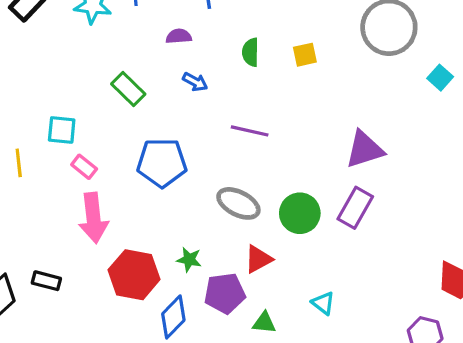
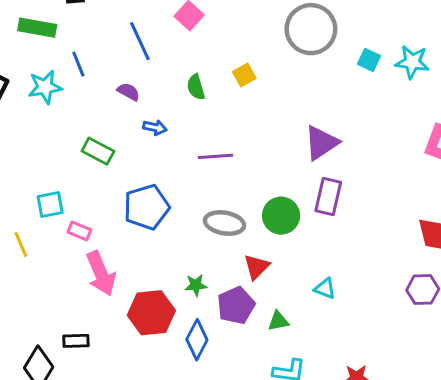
purple semicircle: (179, 36) -> (129, 92), turned 50

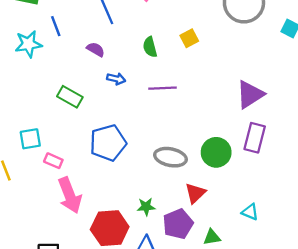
purple line: (216, 156) -> (163, 88), moved

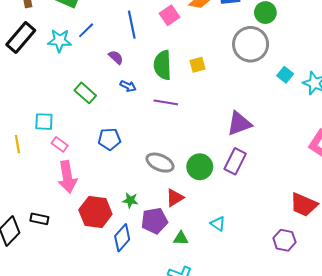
blue line: (56, 26) -> (86, 30), turned 54
green semicircle: (150, 47) -> (163, 65), size x1.6
blue pentagon: (108, 143) -> (109, 139), size x0.7

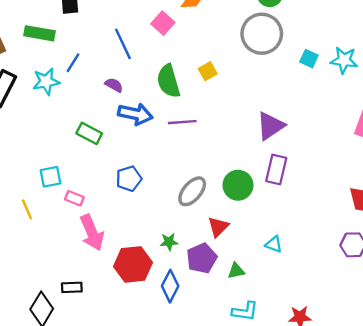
blue arrow: (128, 86) -> (135, 114), size x1.8
gray ellipse: (160, 163) -> (192, 191), turned -60

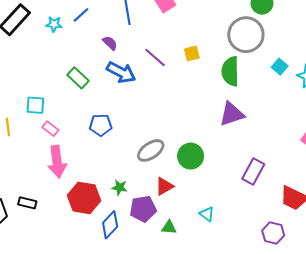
cyan star: (46, 81) -> (54, 24), size x0.7
green semicircle: (168, 81) -> (230, 71), moved
purple line: (182, 122) -> (155, 58), moved, turned 30
purple rectangle: (276, 169) -> (253, 172), moved

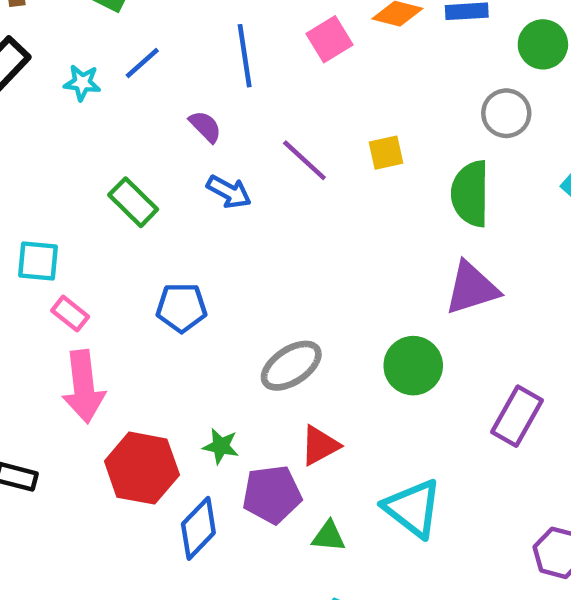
gray circle: (246, 35) -> (506, 113), size x0.6
blue arrow: (121, 72) -> (229, 192), size x0.7
green circle: (191, 156) -> (413, 366), moved
cyan triangle: (207, 214) -> (413, 508), size x1.8

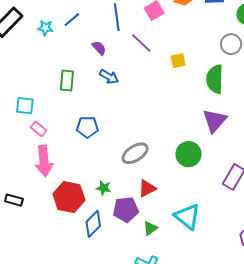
purple line: (304, 160) -> (141, 43), moved
green rectangle: (133, 202) -> (67, 81), turned 50
purple triangle: (472, 288) -> (215, 121), turned -32
green triangle: (329, 536) -> (150, 228), turned -42

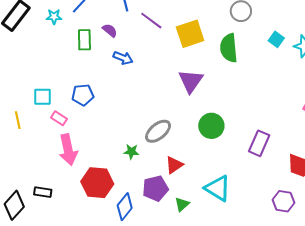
yellow square: (178, 61) -> (190, 34), size x1.8
green rectangle: (67, 81) -> (84, 40), moved
purple triangle: (215, 121) -> (191, 81), moved
blue pentagon: (87, 127) -> (83, 95), moved
green star: (104, 188) -> (131, 152), moved

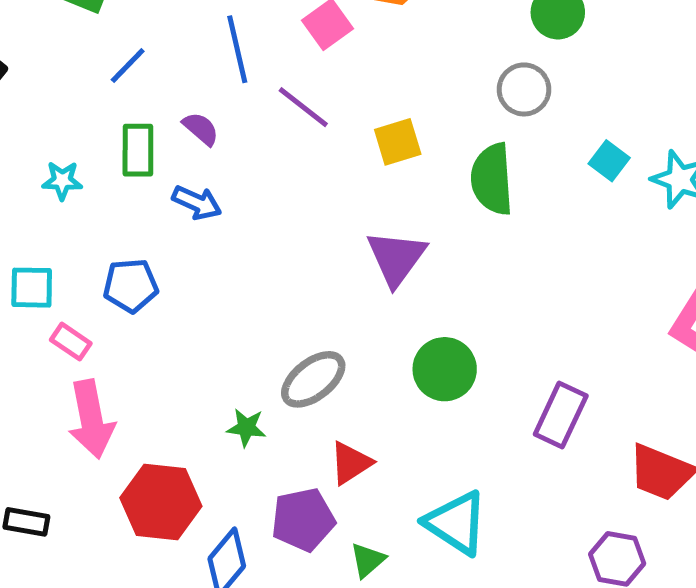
cyan star: (54, 17) -> (62, 181), moved
yellow square: (190, 34) -> (398, 142), size x0.7
blue arrow: (123, 58) -> (197, 203), moved

